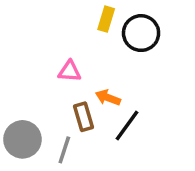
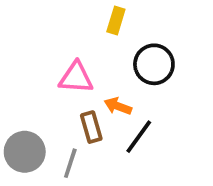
black circle: (141, 33) -> (154, 64), moved
pink triangle: (70, 71) -> (76, 78), size x1.4

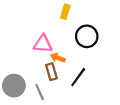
orange arrow: (118, 106) -> (58, 58), moved
gray line: (70, 163) -> (40, 92), turned -42

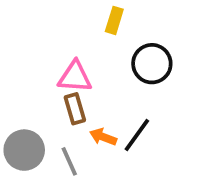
orange arrow: (58, 58) -> (103, 137), moved
brown rectangle: (51, 72) -> (75, 109), moved

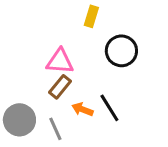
brown rectangle: (75, 109) -> (60, 87), turned 55
black line: (137, 135) -> (109, 108), turned -68

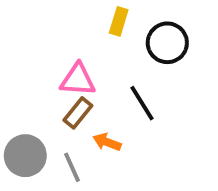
black circle: (121, 51) -> (167, 43), moved
black line: (109, 108) -> (142, 103), moved

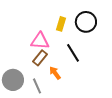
yellow rectangle: (119, 21) -> (61, 24), moved
orange arrow: (107, 142) -> (55, 73), turned 32

